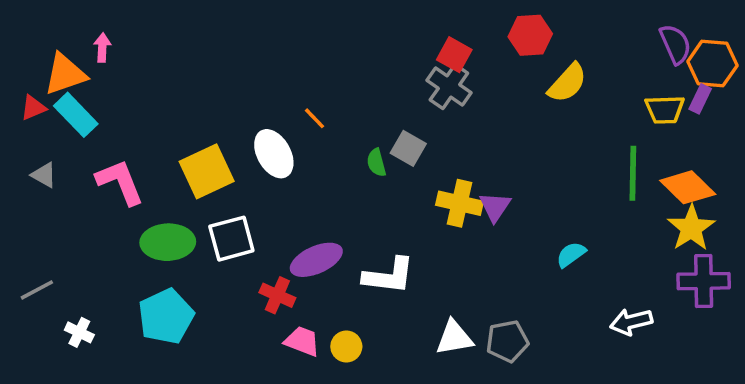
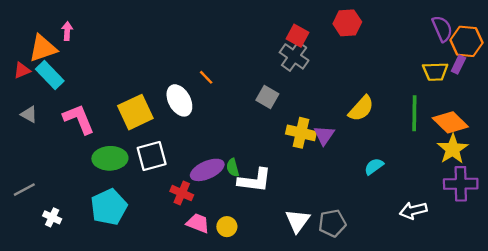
yellow semicircle: (567, 83) -> (361, 109), moved
green semicircle: (376, 163) -> (233, 168), moved
white triangle: (454, 338) -> (298, 221), turned -44

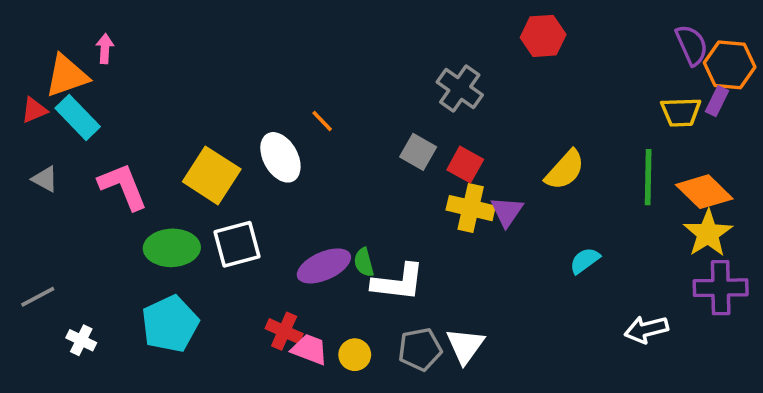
red square: (298, 36) -> (465, 165), moved
yellow square: (135, 112) -> (212, 175), turned -32
red cross: (182, 193) -> (284, 331), moved
gray pentagon: (332, 223) -> (420, 349), moved

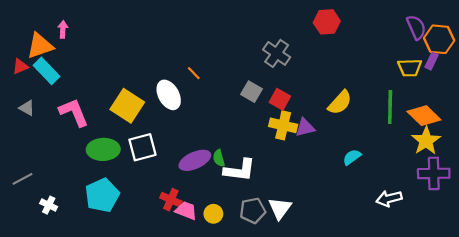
purple triangle: (507, 212) -> (305, 128), turned 42

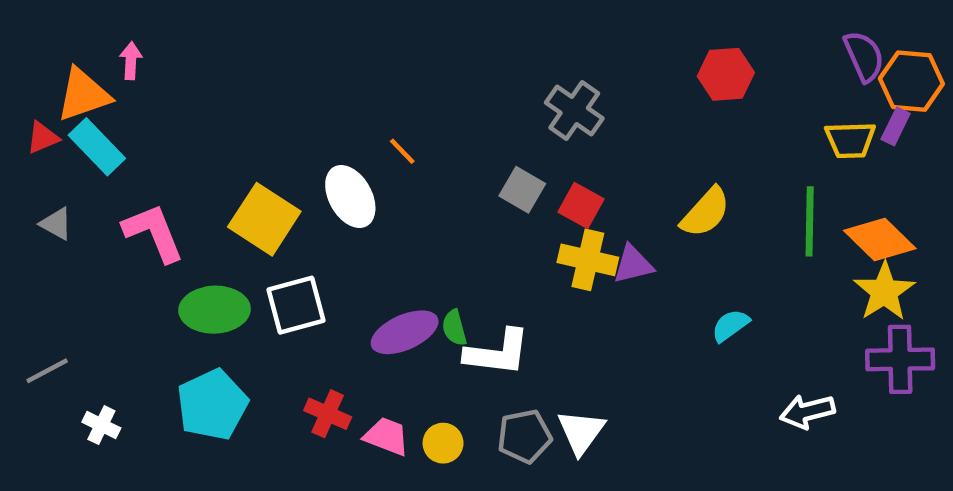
red hexagon: (327, 22) -> (726, 74), moved
red cross: (171, 200) -> (328, 414), moved

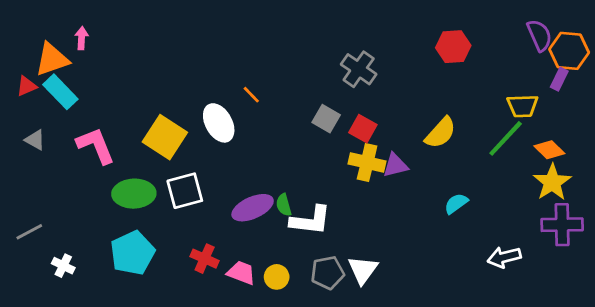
yellow trapezoid: (850, 140) -> (522, 106), moved
green line: (810, 221) -> (506, 138), turned 42
orange diamond: (880, 240) -> (549, 150), size x0.7

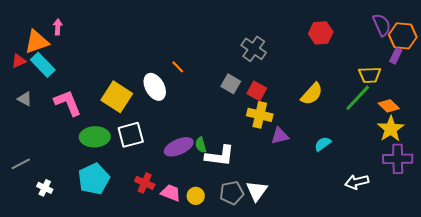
purple triangle: (395, 165) -> (280, 136), moved

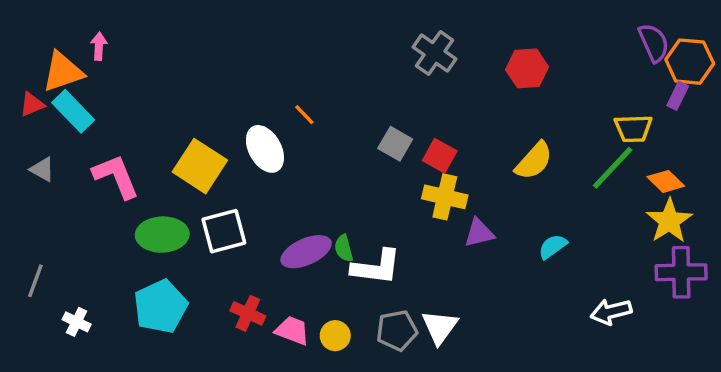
red hexagon: (321, 33) -> (527, 68), moved
gray cross: (254, 49) -> (435, 53), moved
gray line: (21, 164) -> (35, 281), turned -42

